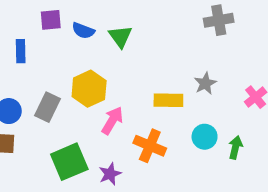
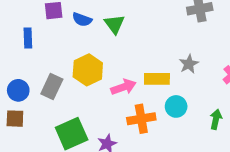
pink arrow: (112, 121) -> (123, 87), moved, turned 40
cyan circle: (205, 137) -> (176, 106), moved
orange cross: (150, 146) -> (141, 119), turned -32

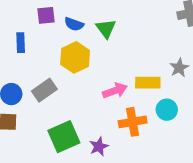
yellow hexagon: (88, 70) -> (75, 57), moved
gray rectangle: (52, 86) -> (44, 90), turned 30

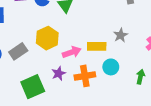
yellow hexagon: (75, 57) -> (47, 38), moved
purple star: (99, 146) -> (59, 73), moved

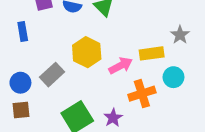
purple star: (59, 73) -> (113, 118), moved

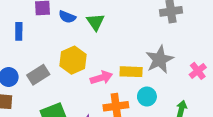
gray star: (180, 35) -> (160, 60), size x1.6

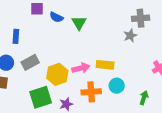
blue rectangle: (19, 31) -> (16, 36), moved
yellow hexagon: (73, 60) -> (57, 74), moved
gray star: (160, 60) -> (130, 36), moved, size x0.6

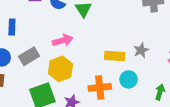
gray star: (130, 36) -> (141, 50), moved
pink arrow: (81, 68) -> (63, 40), moved

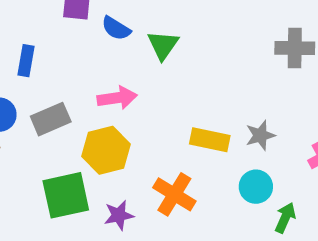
cyan circle: (129, 79) -> (256, 187), moved
orange cross: (100, 87) -> (174, 194), turned 30

